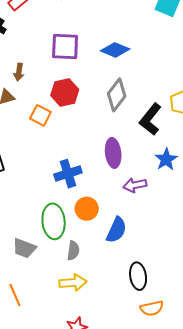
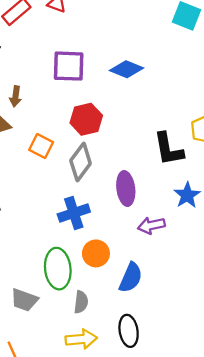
red hexagon: (65, 92) -> (86, 119), moved
gray diamond: (117, 95) -> (81, 162), moved
black L-shape: (150, 119) -> (168, 149), turned -48
black ellipse: (138, 276) -> (129, 331), moved

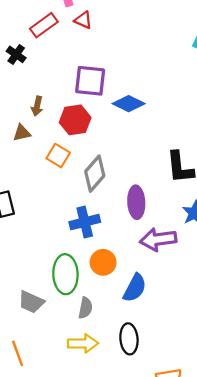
blue diamond: (127, 69) -> (129, 104), moved
red hexagon: (86, 119) -> (75, 120), moved
purple arrow: (151, 225) -> (158, 239), size x1.4

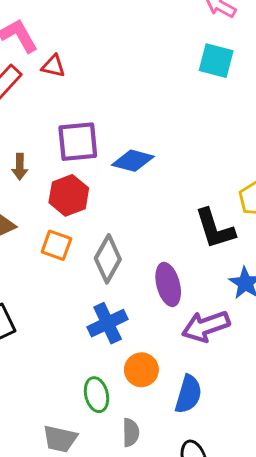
brown arrow: (37, 106) -> (20, 167), moved
green ellipse: (65, 274) -> (97, 395), size x0.7

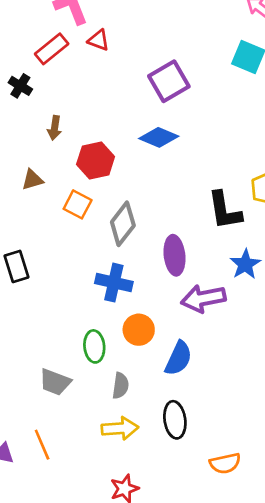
purple square: (78, 142) -> (169, 81), moved, turned -33
blue cross: (108, 323) -> (114, 283), turned 30

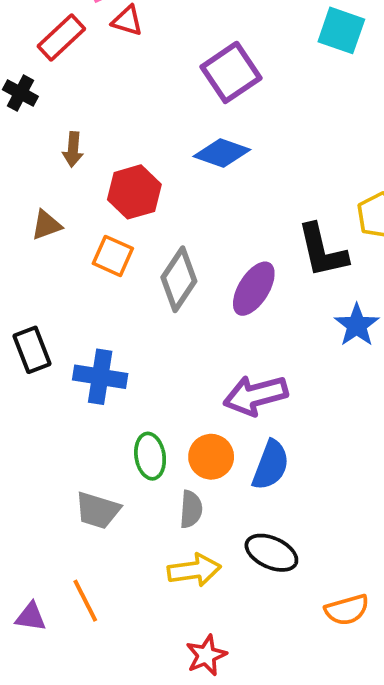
purple ellipse: (175, 255) -> (254, 289), moved, turned 42
blue cross: (114, 283) -> (100, 377), moved
purple arrow: (203, 298) -> (256, 395), moved
orange circle: (139, 330) -> (211, 457), moved
black ellipse: (175, 420) -> (271, 553), turned -54

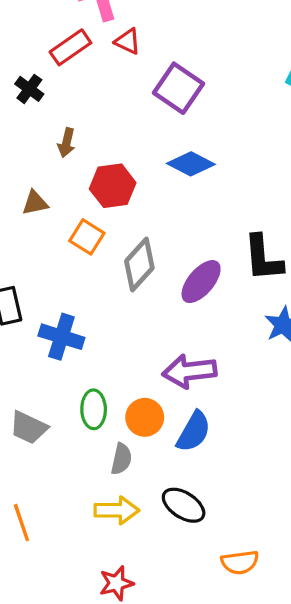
purple square: (231, 72) -> (178, 88), moved, turned -30
gray trapezoid: (98, 510) -> (29, 428), moved

